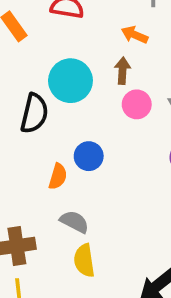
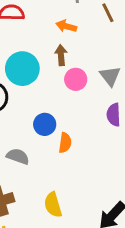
orange semicircle: (58, 176) -> (65, 143), moved
gray semicircle: (74, 222) -> (18, 156), moved

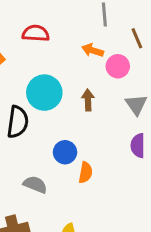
brown arrow: (61, 55) -> (88, 100), moved
pink circle: (76, 79) -> (118, 66), moved

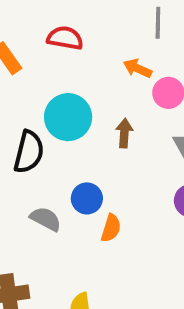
gray semicircle: (35, 184) -> (46, 219), moved

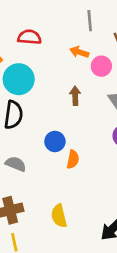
cyan circle: (68, 117) -> (19, 79), moved
gray semicircle: (46, 219) -> (16, 164), moved

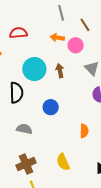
cyan circle: (19, 79) -> (34, 69), moved
orange semicircle: (73, 159) -> (84, 131), moved

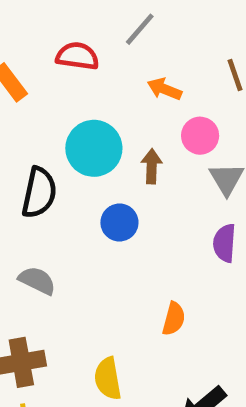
gray line: (61, 13) -> (140, 29), moved, turned 42
pink circle: (76, 45) -> (200, 136), moved
blue circle: (51, 107) -> (119, 223), moved

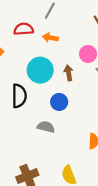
orange arrow: (164, 89) -> (50, 38), moved
gray semicircle: (37, 281) -> (46, 127), moved

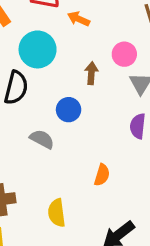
cyan circle: (40, 70) -> (38, 49), moved

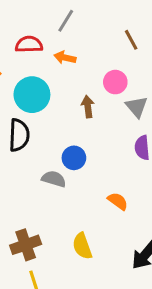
blue circle: (69, 110) -> (74, 158), moved
orange semicircle: (102, 175) -> (118, 201), turned -60

